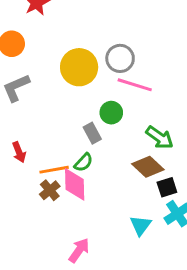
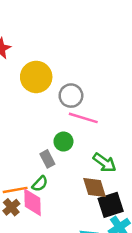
yellow circle: (79, 67) -> (36, 77), moved
brown diamond: (148, 167) -> (95, 187), turned 30
black square: (167, 187) -> (111, 205), size x1.5

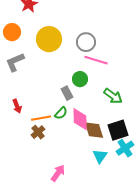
yellow circle: (36, 77) -> (49, 39), moved
brown diamond: (95, 187) -> (94, 130), moved
pink diamond: (32, 202) -> (80, 119), moved

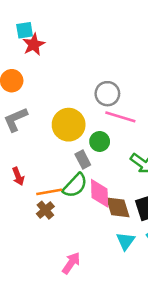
yellow circle: (49, 39) -> (69, 125), moved
green semicircle: (61, 113) -> (75, 185), size x1.5

